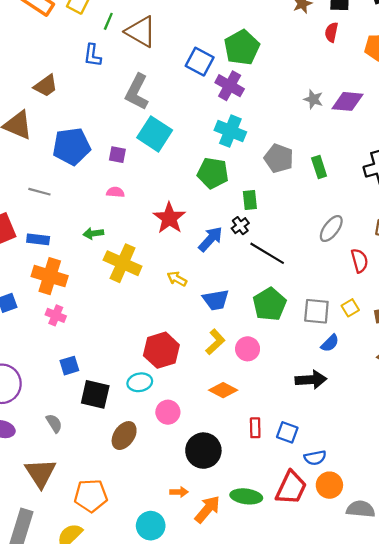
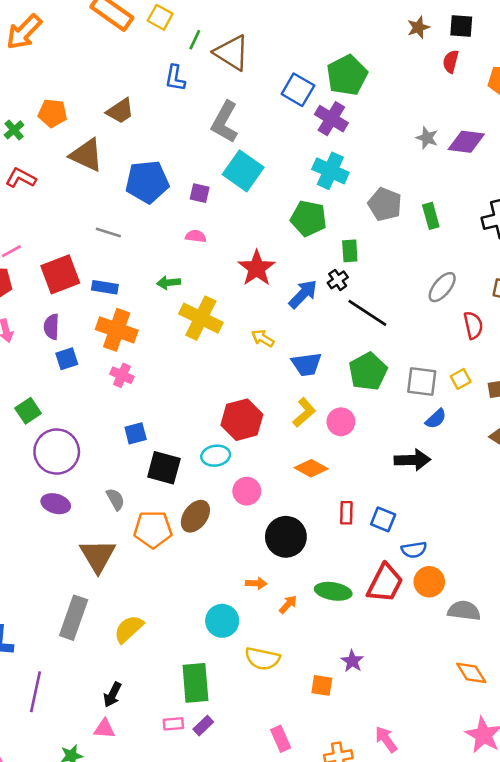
orange pentagon: (91, 496) -> (153, 529), moved
orange arrow: (207, 509) -> (288, 604), size x0.6

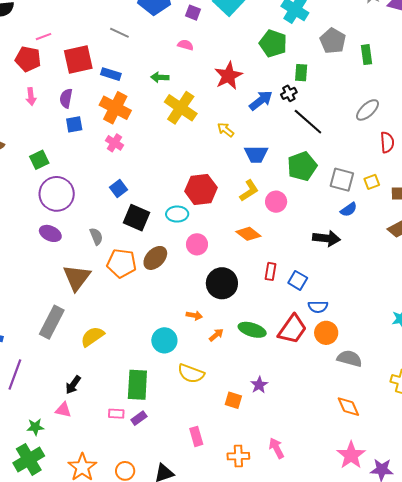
blue square: (136, 433) -> (119, 189), turned -30

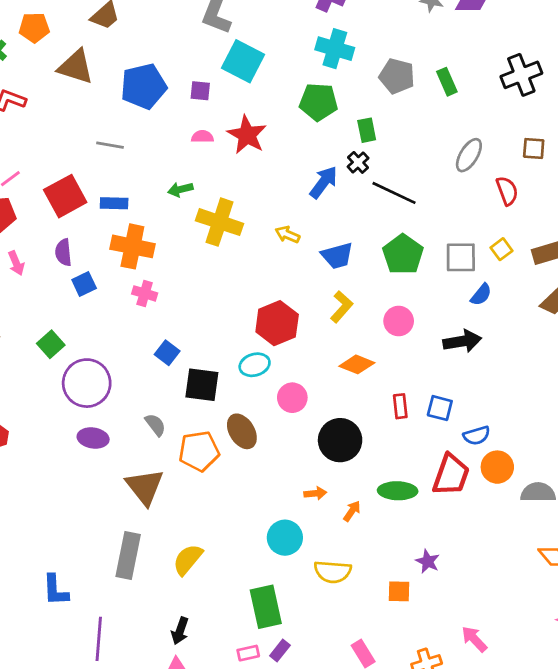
red star: (228, 76) -> (247, 135), moved
pink circle: (276, 202) -> (399, 321), moved
brown ellipse: (155, 258) -> (242, 431), turned -60

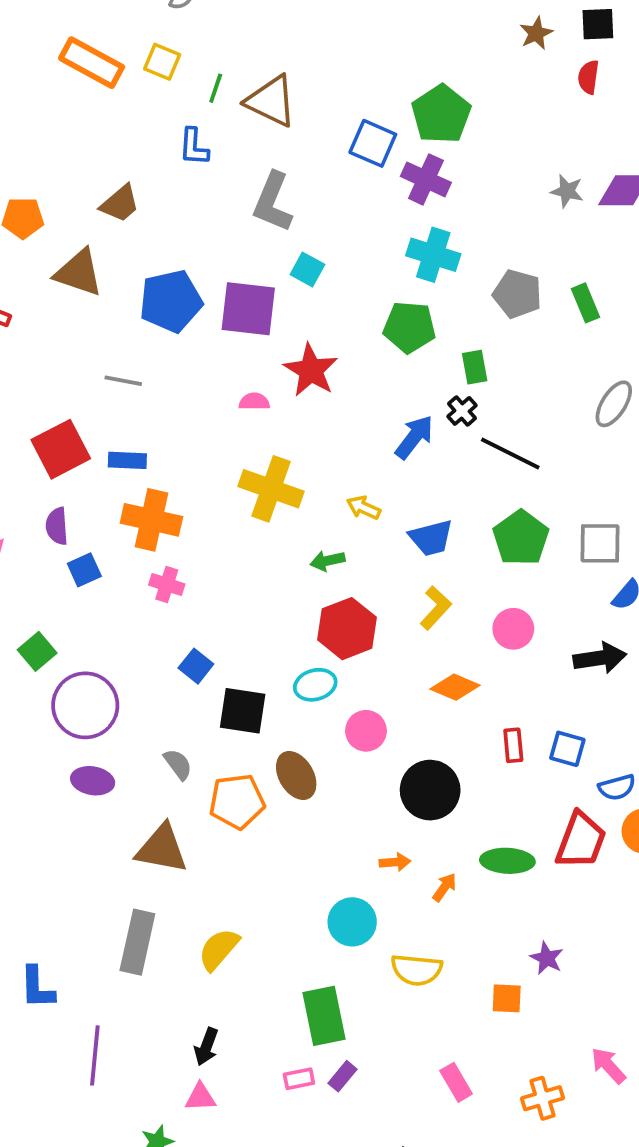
cyan square: (243, 61) -> (307, 270), size x0.6
purple square: (200, 91) -> (248, 309), size x2.0
pink semicircle: (202, 137) -> (254, 402), moved
green arrow: (180, 189) -> (327, 561), moved
brown triangle: (145, 487) -> (162, 849), turned -42

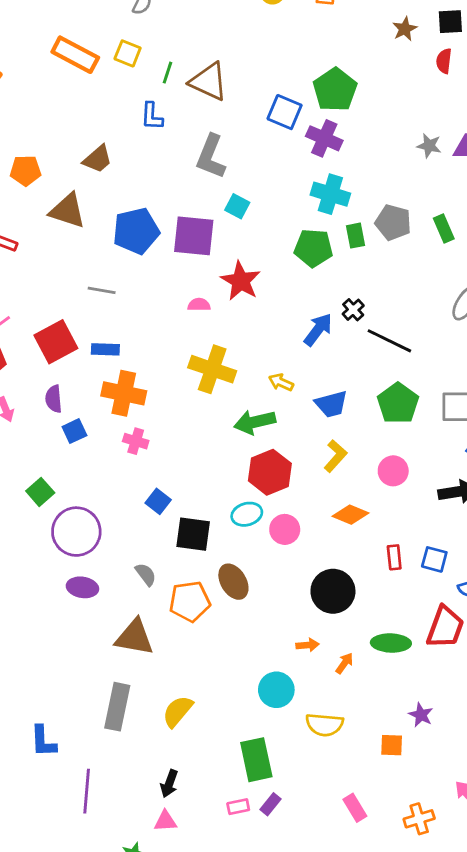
green rectangle: (475, 367) -> (355, 236), moved
green arrow: (327, 561) -> (255, 422), size x1.6
pink circle: (366, 731) -> (285, 529), moved

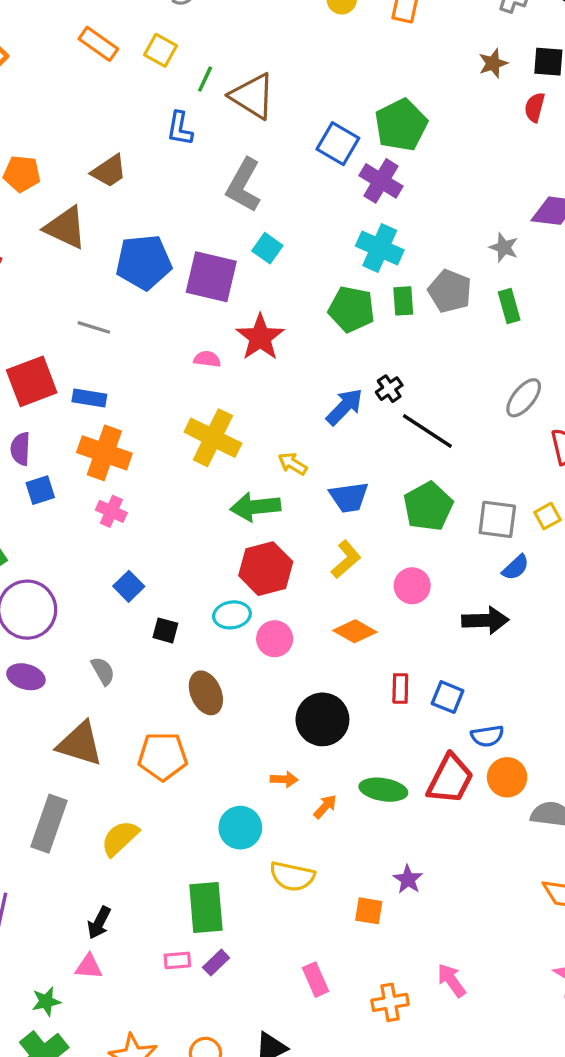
orange rectangle: (75, 55) -> (98, 44), size x0.7
gray star: (429, 146) -> (504, 247), moved
black square: (193, 534) -> (165, 630), size x0.6
orange pentagon: (190, 601) -> (163, 756), moved

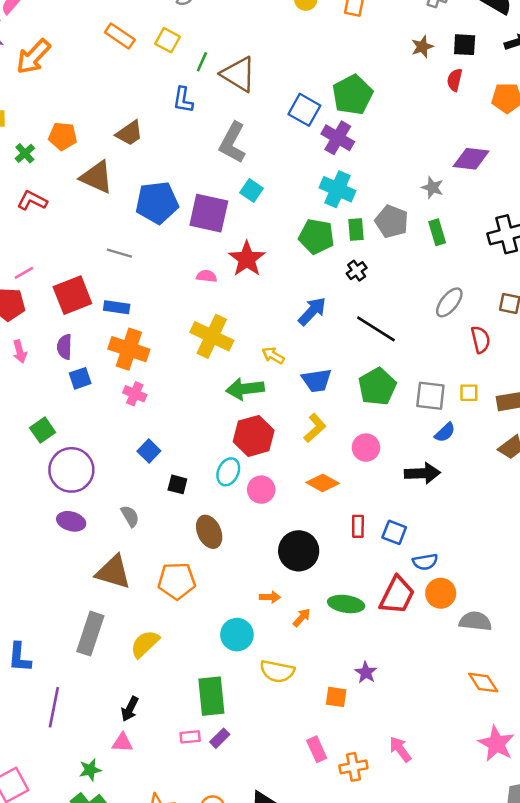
black cross: (389, 389) -> (357, 271), moved
yellow square: (547, 516) -> (469, 393), turned 30
cyan ellipse: (232, 615) -> (228, 472), turned -56
pink rectangle: (316, 980) -> (317, 749), moved

